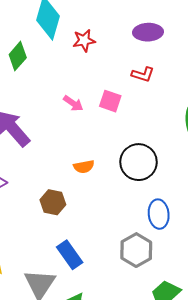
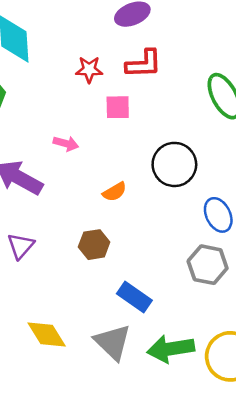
red star: (84, 41) -> (89, 70), moved, turned 30
red L-shape: (143, 74) -> (144, 64), size x1.4
pink arrow: (73, 103) -> (66, 143), moved

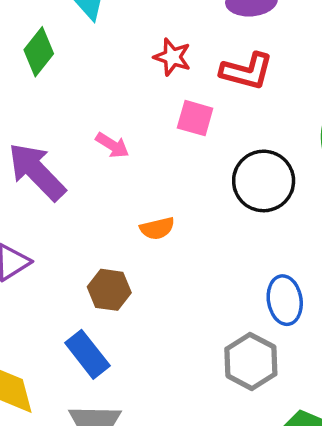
black circle: (174, 164) -> (264, 181), moved
blue rectangle: (134, 297) -> (87, 354), moved

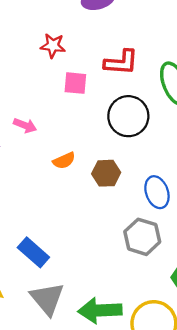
red L-shape: (247, 71) -> (121, 62), moved
pink arrow: (112, 145) -> (25, 125), moved
brown hexagon: (109, 290) -> (106, 173), moved

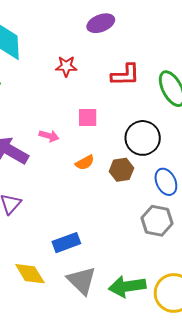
pink square: (75, 83) -> (88, 117), moved
black circle: (128, 116) -> (143, 138), moved
blue rectangle: (33, 252) -> (66, 243), turned -56

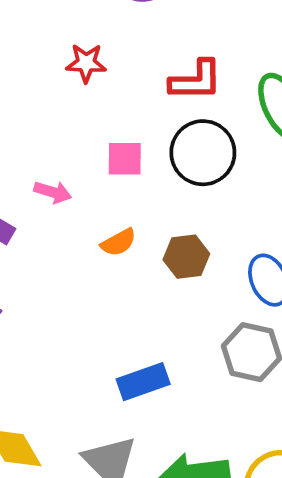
black circle: (143, 138) -> (203, 153), moved
blue rectangle: (66, 243) -> (143, 382), moved

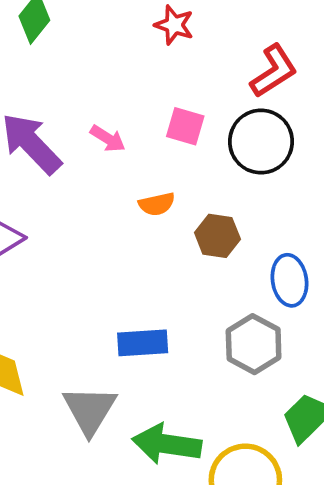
red L-shape: (196, 80) -> (274, 71), turned -48

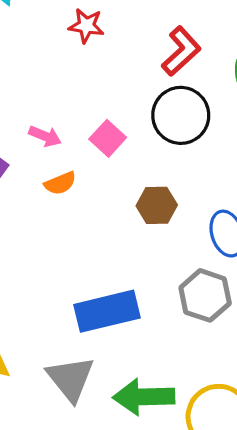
pink square: (185, 126) -> (108, 138), moved, turned 36
orange semicircle: (157, 204) -> (60, 183), moved
blue rectangle: (143, 343) -> (107, 311), size x1.4

